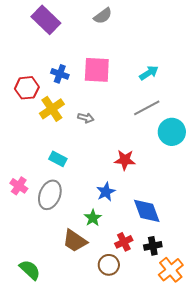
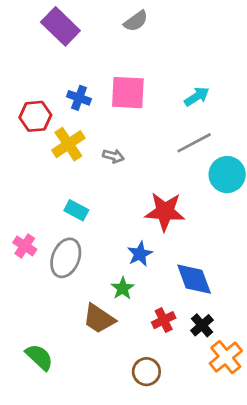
red star: (125, 160) -> (165, 212), size x1.4
black cross: (153, 246) -> (202, 325), turned -30
brown circle: (109, 265) -> (146, 372), moved

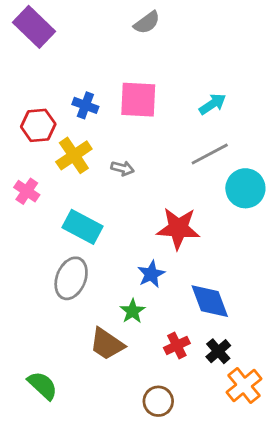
purple rectangle: (60, 26) -> (34, 27), moved
cyan rectangle: (76, 210) -> (83, 227), size x1.5
pink cross: (25, 246) -> (27, 191), moved

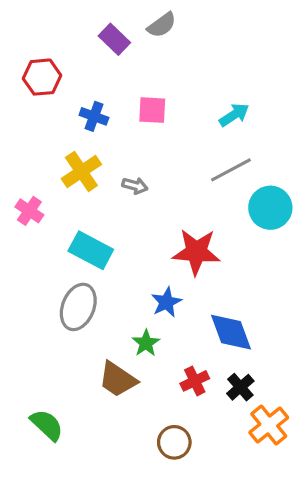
purple rectangle: (34, 27) -> (114, 39), moved, size x0.7
pink square: (138, 100) -> (152, 110), size x0.7
red hexagon: (38, 125) -> (42, 77), moved

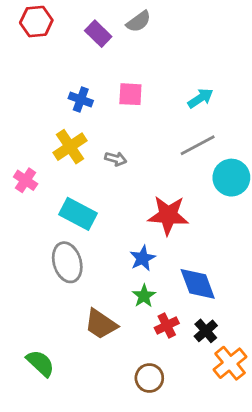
red hexagon: (42, 77) -> (36, 22), moved
gray ellipse: (78, 307) -> (67, 262), turned -39
green star: (146, 343) -> (144, 296), moved

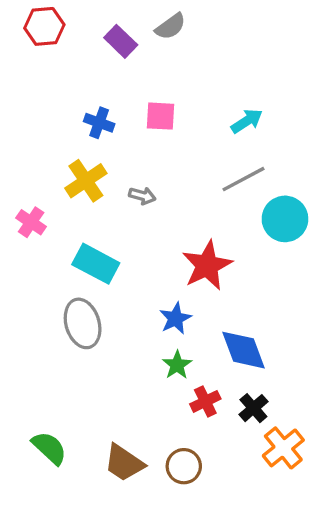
red star: (168, 215) -> (207, 265), turned -30
brown trapezoid: (101, 324) -> (124, 463), moved

